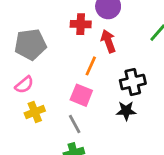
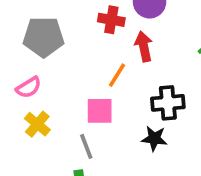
pink square: (81, 95) -> (100, 111), turned -30
yellow cross: (35, 112) -> (37, 124), turned -36

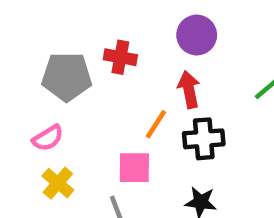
red cross: (111, 20) -> (120, 57), moved
black cross: (168, 103) -> (204, 139), moved

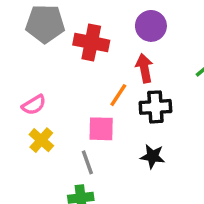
red cross: (120, 57) -> (91, 43), size x1.4
gray pentagon: (67, 77) -> (45, 24), moved

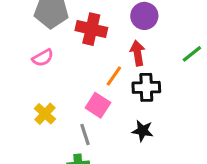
pink semicircle: (34, 105) -> (43, 58), moved
pink square: (101, 129) -> (98, 105), turned 30

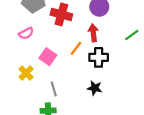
pink square: (98, 105) -> (48, 57), moved

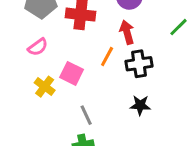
yellow cross: (26, 73) -> (45, 87), moved

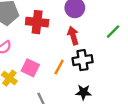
orange line: (107, 57) -> (59, 67), moved

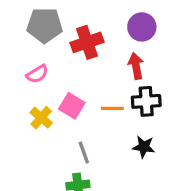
red cross: (37, 22) -> (87, 42), turned -30
orange line: (59, 67) -> (112, 108), turned 56

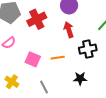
black cross: (146, 101) -> (88, 49), moved
yellow cross: (41, 118) -> (12, 82), moved

